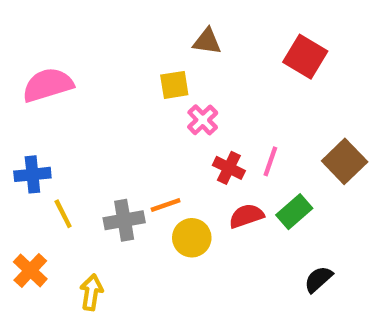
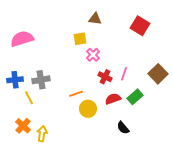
gray cross: (124, 220) -> (41, 80), moved
orange cross: (30, 270) -> (23, 126), moved
black semicircle: (318, 279) -> (123, 128), moved, turned -88

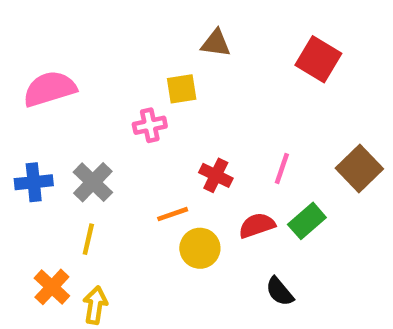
pink cross: (93, 55) -> (150, 125), moved, turned 32
red cross: (105, 77) -> (216, 175), moved
gray cross: (41, 80) -> (93, 182), turned -36
yellow line: (29, 98) -> (88, 239), moved, turned 40

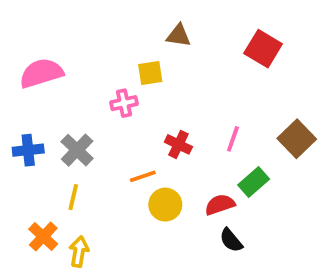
red semicircle: (257, 225) -> (220, 205), moved

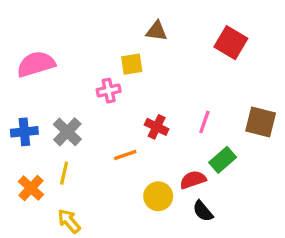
brown square: (297, 139) -> (261, 122), turned -32
yellow circle: (165, 205) -> (158, 196), moved
orange cross: (43, 237) -> (31, 188), moved
yellow arrow: (79, 252) -> (69, 221), turned -50

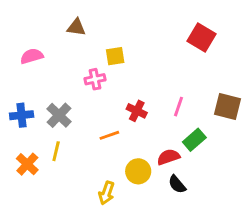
brown triangle: (157, 31) -> (76, 27), moved
pink semicircle: (36, 64) -> (32, 56), size x0.7
yellow arrow: (69, 221) -> (106, 193), moved, turned -120

